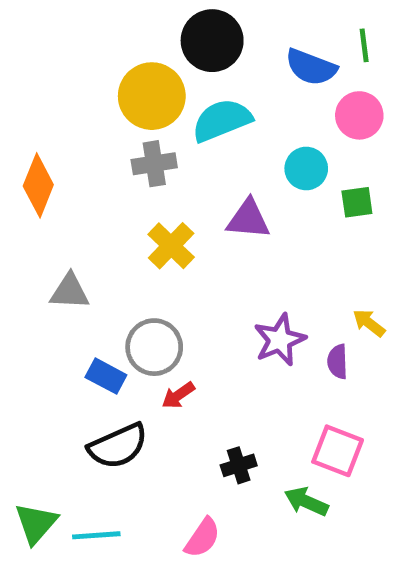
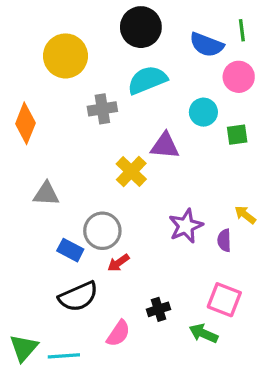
yellow circle: (152, 96) -> (65, 56), moved
yellow cross: (171, 246) -> (131, 171), moved
pink semicircle: (202, 538) -> (118, 333), moved

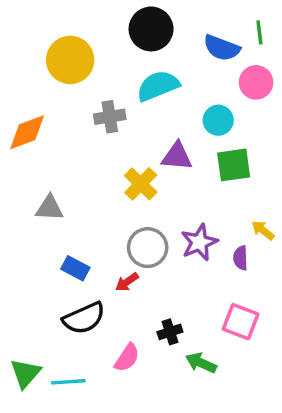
orange diamond: (25, 123) -> (27, 132), turned 48
green square: (237, 135) -> (234, 165), moved, size x1.5
gray circle: (102, 231) -> (148, 248), moved
green arrow: (203, 333) -> (201, 363), moved

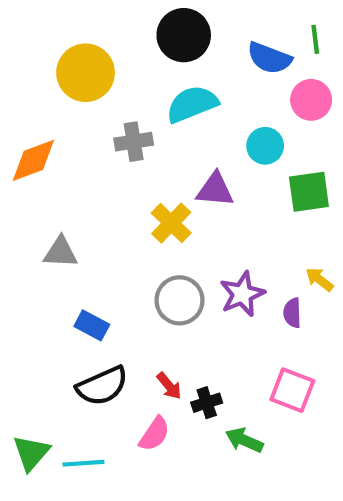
green square: (234, 165) -> (309, 192), moved
red arrow: (127, 282) -> (169, 386), moved, turned -95

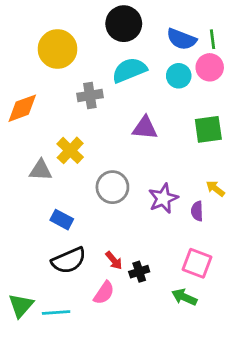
green line: (315, 39) -> (213, 39), moved
cyan circle: (265, 146) -> (179, 76), moved
yellow cross: (171, 223) -> (70, 150), moved
gray circle: (180, 300) -> (112, 187), moved
green arrow: (244, 440) -> (184, 297), moved

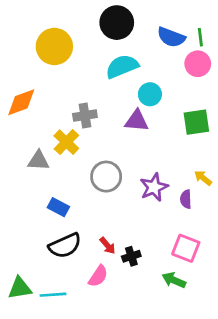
cyan circle: (179, 76) -> (150, 94), moved
gray cross: (90, 96) -> (85, 116), moved
green triangle: (21, 306) -> (20, 288), turned 40

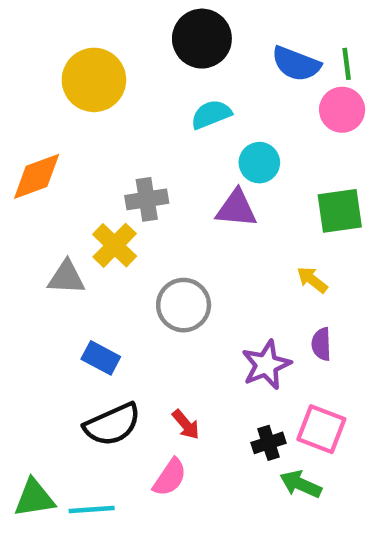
cyan semicircle: (122, 66) -> (211, 114), size x0.7
yellow arrow: (203, 178) -> (312, 280), moved
purple star: (154, 187) -> (266, 365), moved
black cross: (131, 256) -> (269, 443), moved

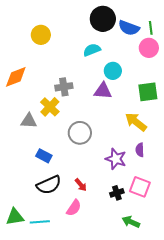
black circle: (202, 39) -> (103, 19), moved
yellow circle: (94, 80) -> (41, 35), size x0.7
yellow arrow: (312, 280) -> (136, 122), size x1.6
purple star: (266, 365) -> (116, 159), turned -30
green arrow: (301, 484) -> (131, 222), moved

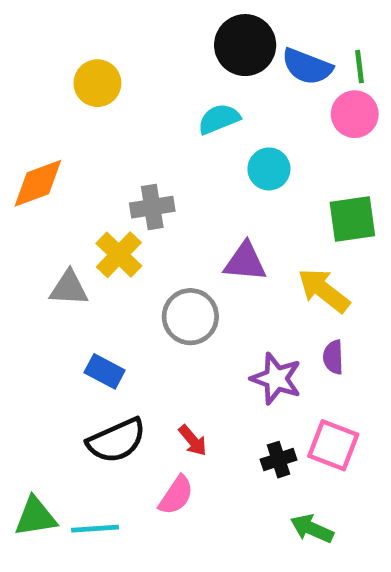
purple triangle: (103, 91) -> (245, 262), moved

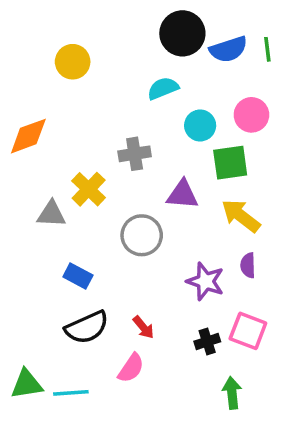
blue semicircle: (307, 67) -> (228, 49), turned -39
pink circle: (355, 114) -> (251, 115), moved
gray cross: (152, 207) -> (135, 154), moved
green square: (352, 219) -> (230, 163), moved
green arrow: (312, 529) -> (232, 393), turned 60

